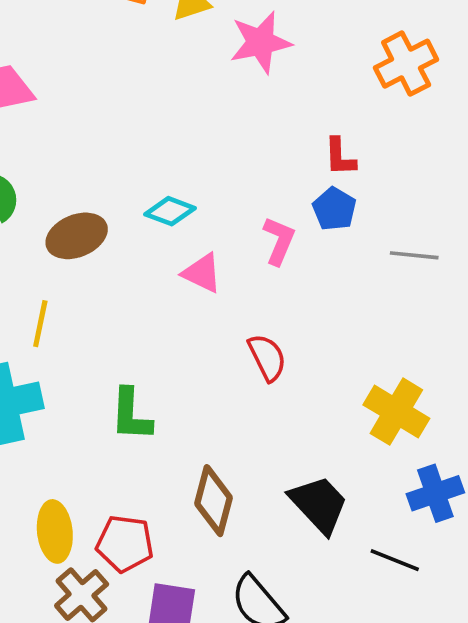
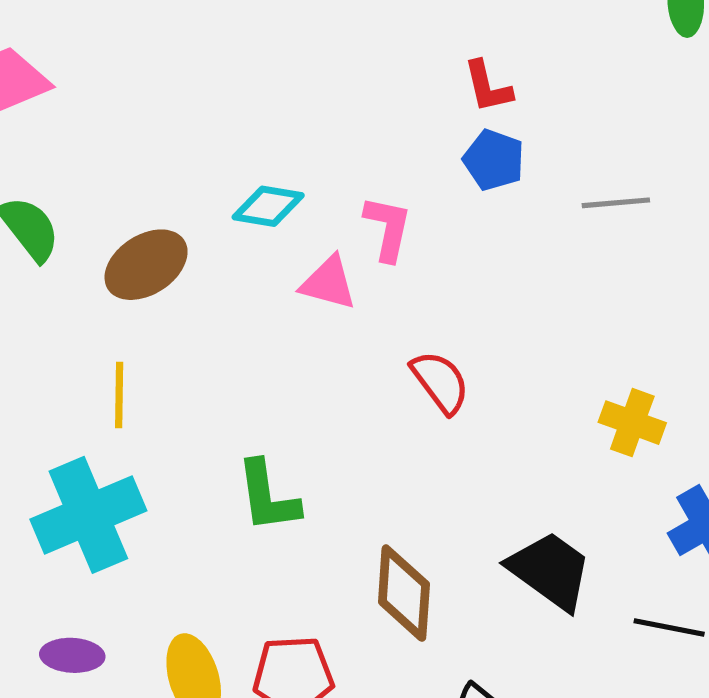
pink L-shape: (279, 241) -> (388, 228), moved
yellow cross: (396, 412) -> (632, 423), size x0.7

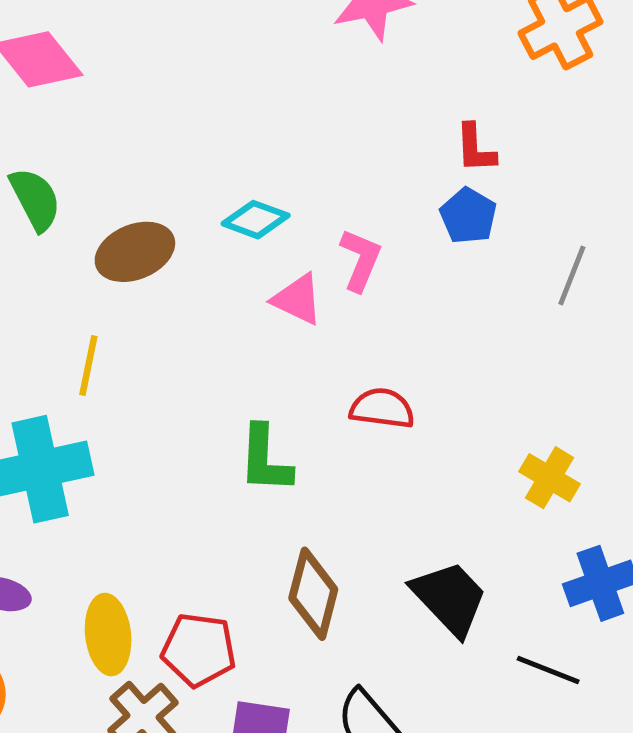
gray line: (616, 203) -> (572, 276), turned -74
red semicircle: (440, 382) -> (382, 408), turned -56
green L-shape: (268, 496) -> (265, 459), moved

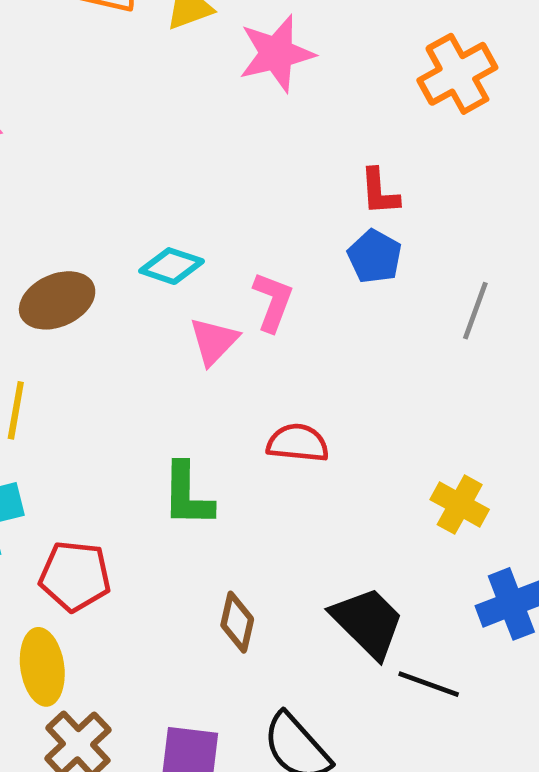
pink triangle: (297, 299) -> (214, 341), turned 50
brown diamond: (313, 594) -> (237, 622), size x0.7
red pentagon: (199, 650) -> (75, 576), moved
black line: (548, 670) -> (429, 684), moved

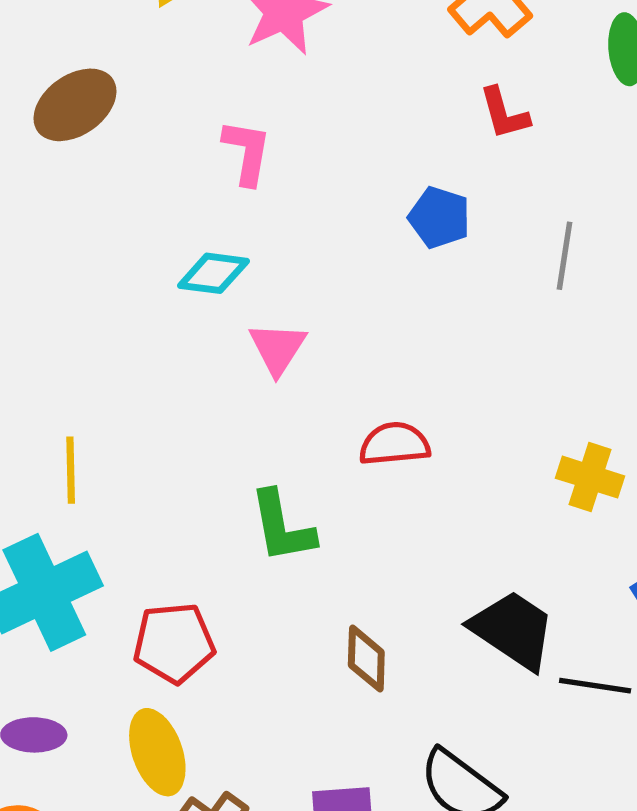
red L-shape: (379, 192) -> (504, 113), moved
brown ellipse: (57, 300) -> (75, 105), moved
pink L-shape: (273, 302) -> (247, 152), moved

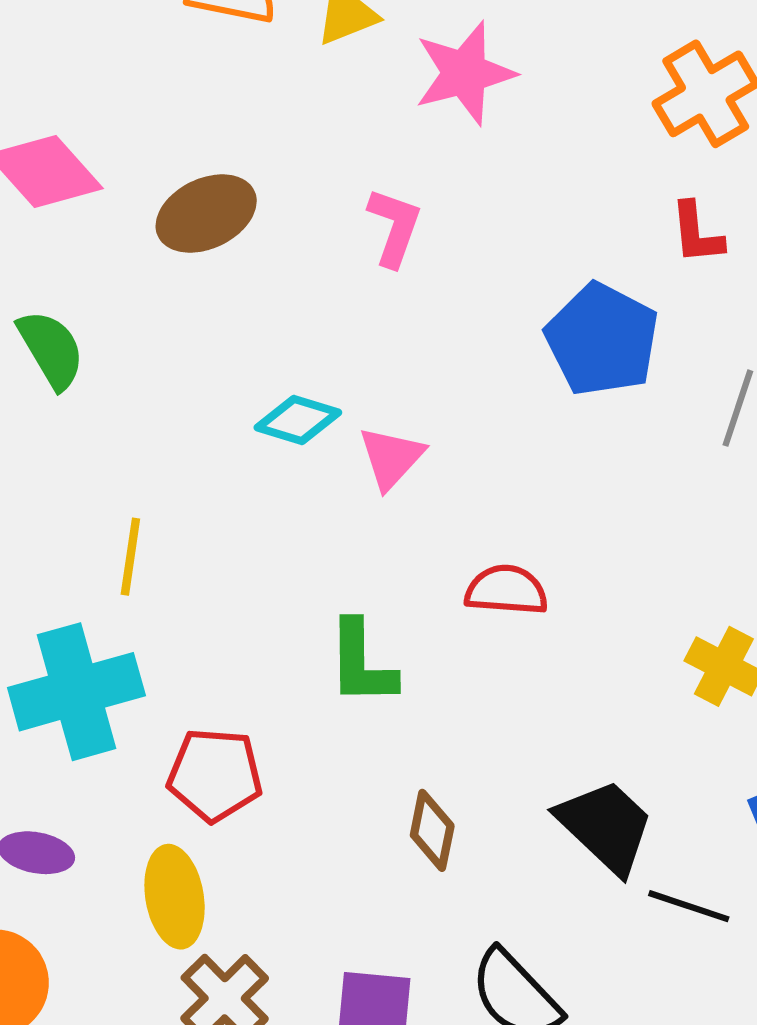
brown ellipse: (75, 105) -> (206, 214), moved
blue pentagon: (439, 217) -> (602, 340), size x1.6
cyan diamond: (213, 273) -> (298, 420), moved

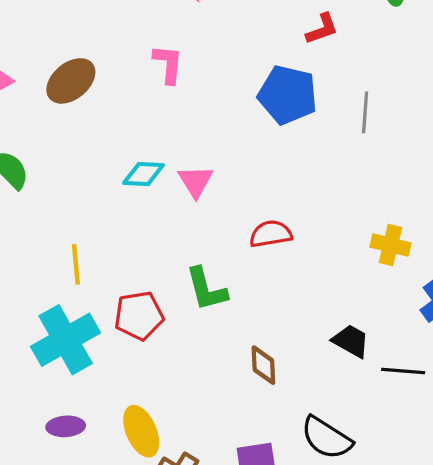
red L-shape: (697, 233) -> (322, 29), turned -90
red pentagon: (215, 775) -> (139, 316), moved
black trapezoid: (606, 826) -> (351, 341), size x0.7

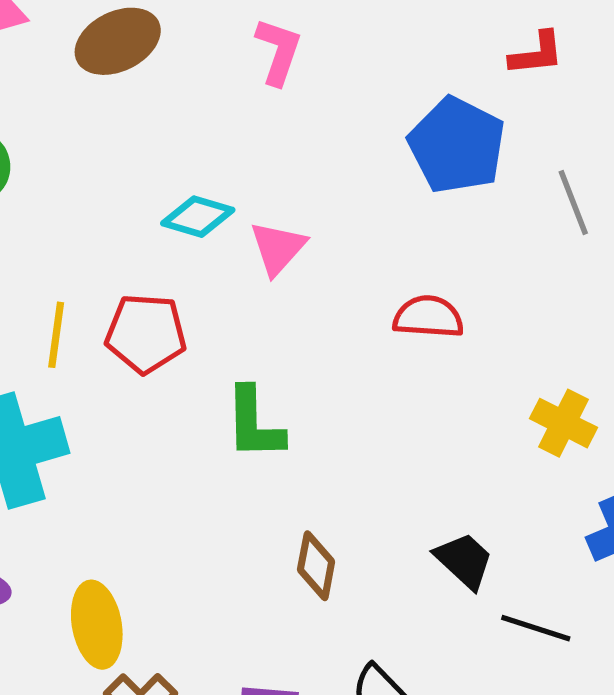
gray line: (365, 112) -> (573, 203), turned -39
red semicircle: (271, 234) -> (428, 317), moved
red pentagon: (139, 316) -> (146, 334), moved

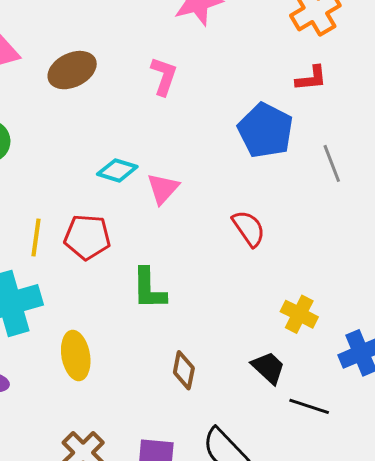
red semicircle: (428, 317) -> (249, 228), turned 51
yellow cross: (563, 423) -> (299, 314), moved
yellow ellipse: (97, 625) -> (76, 355), moved

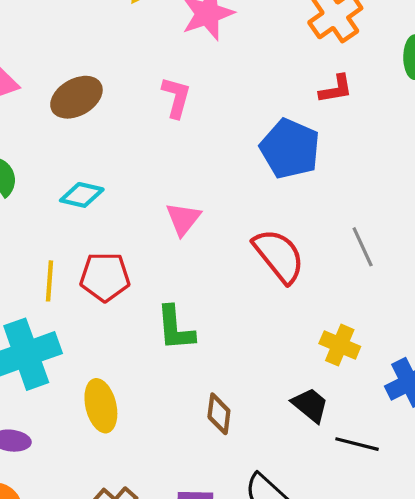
gray line: (332, 163) -> (363, 247), moved
cyan diamond: (117, 170) -> (82, 195), moved
red semicircle: (249, 228) -> (279, 256), size x1.4

